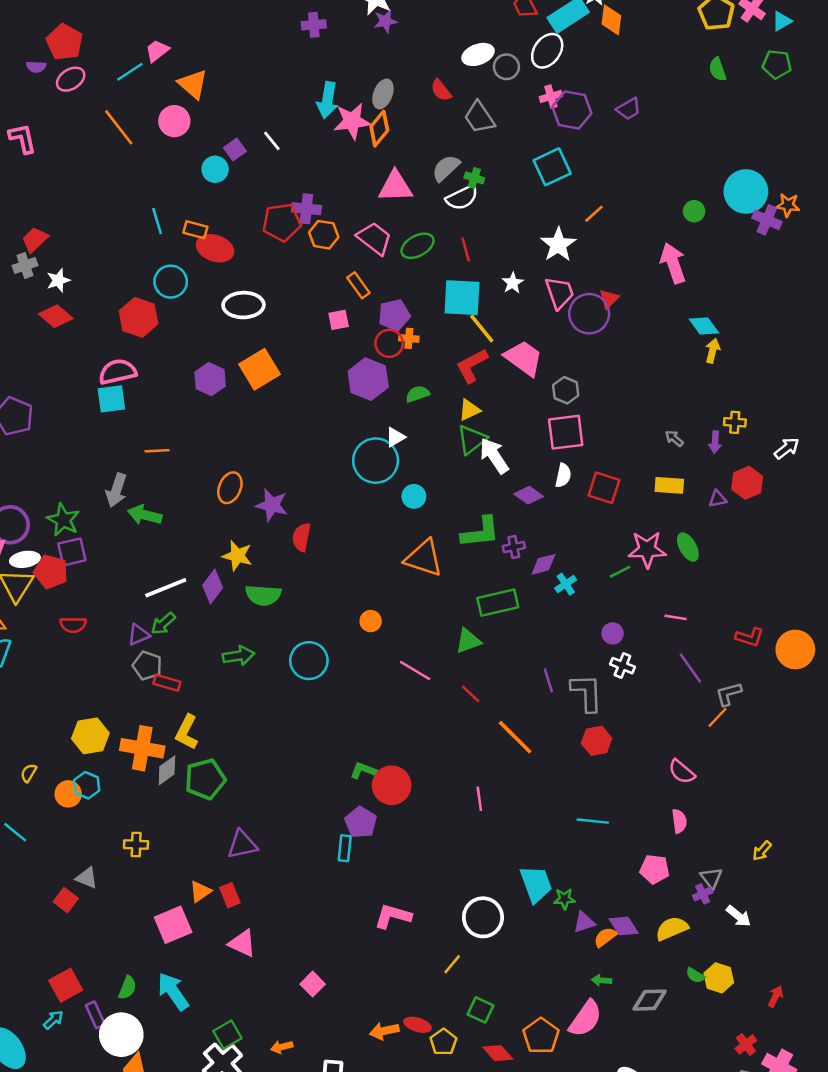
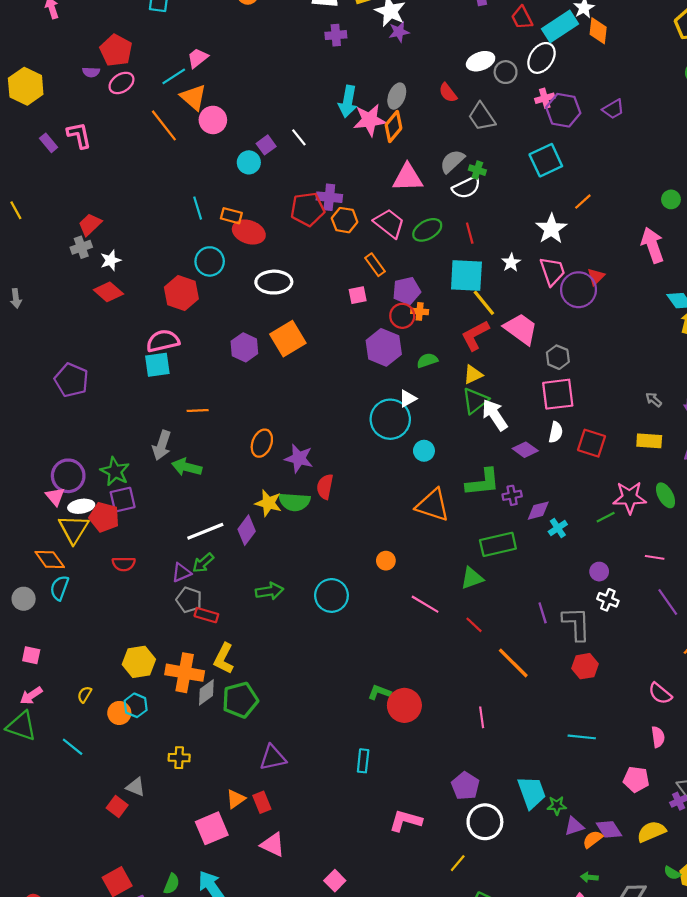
orange triangle: (193, 84) -> (193, 97), moved
green semicircle: (263, 595) -> (294, 502), moved
purple pentagon: (361, 822) -> (465, 786), moved

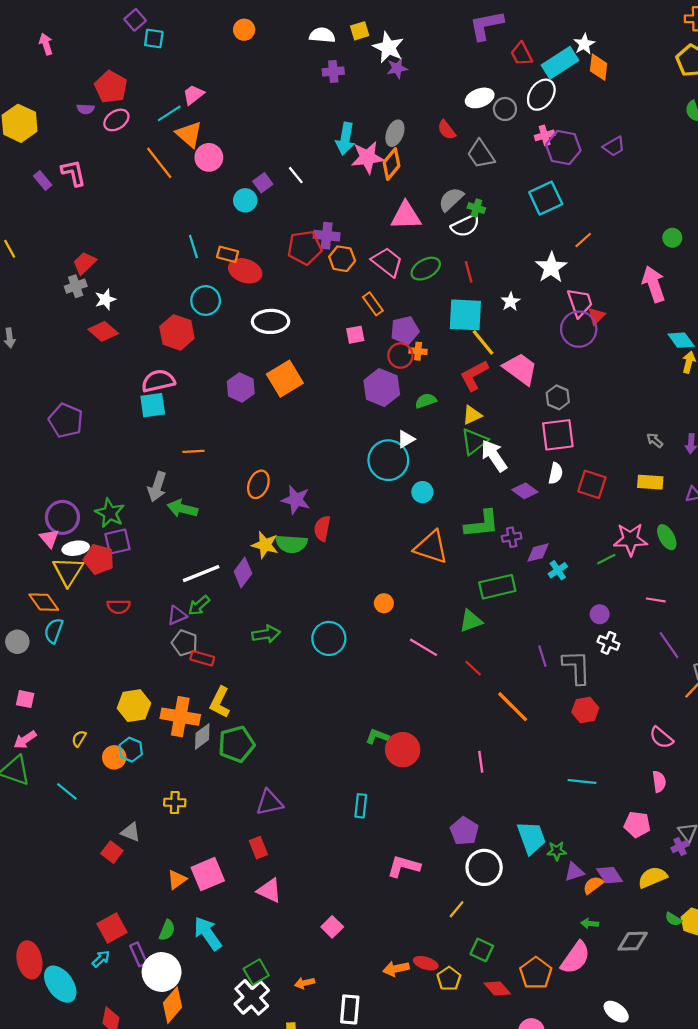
pink trapezoid: (552, 271) -> (580, 303), moved
orange triangle: (236, 799) -> (177, 880), moved

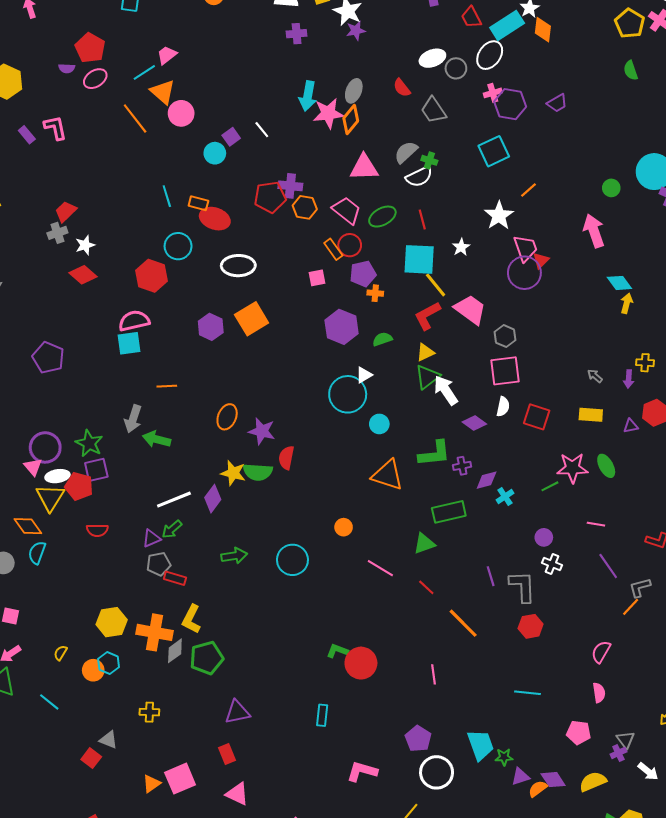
red circle: (400, 356) -> (350, 245), moved
gray pentagon: (185, 643) -> (159, 564), turned -30
pink semicircle: (661, 738) -> (601, 652), turned 80

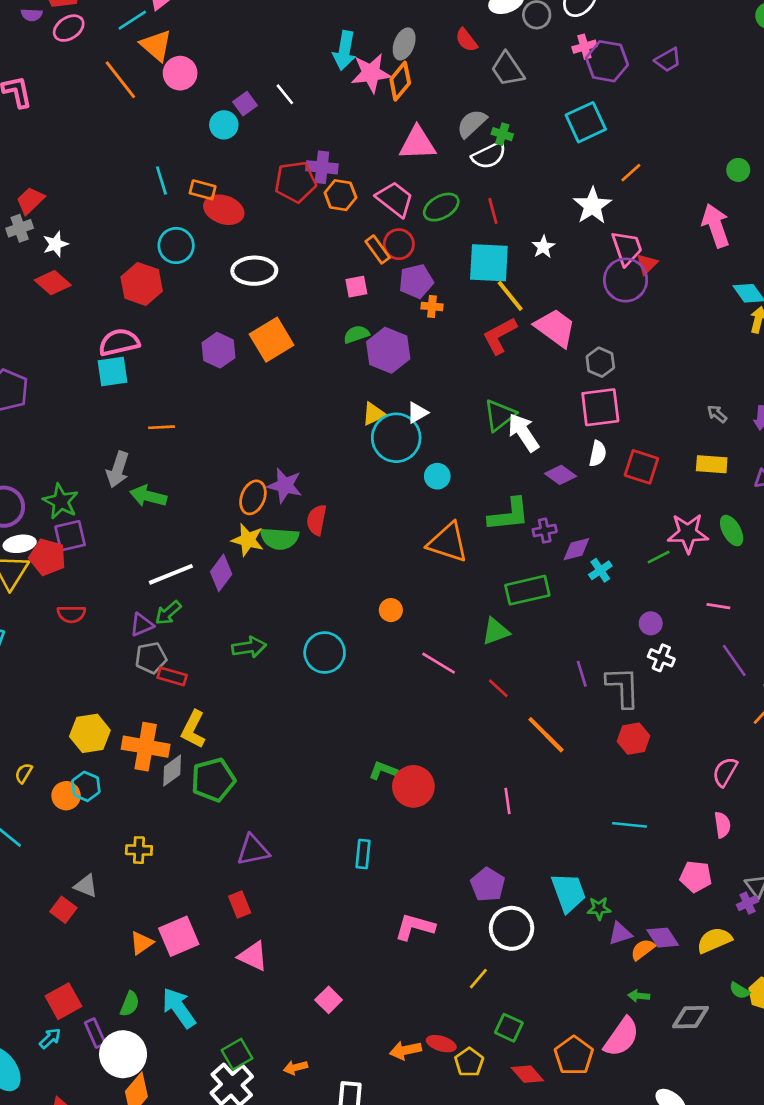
green semicircle: (382, 339) -> (356, 334), moved
yellow triangle: (425, 352) -> (374, 414), moved
orange ellipse: (227, 417) -> (253, 497), moved

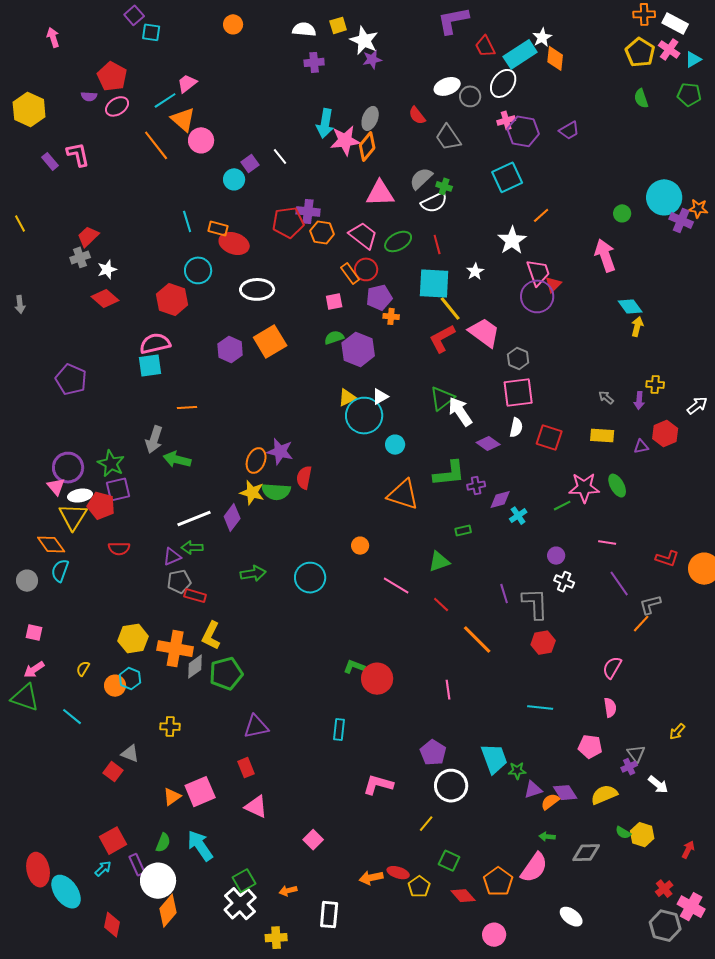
green rectangle: (527, 590) -> (463, 531), size x0.5
green arrow: (168, 613) -> (192, 548), turned 40

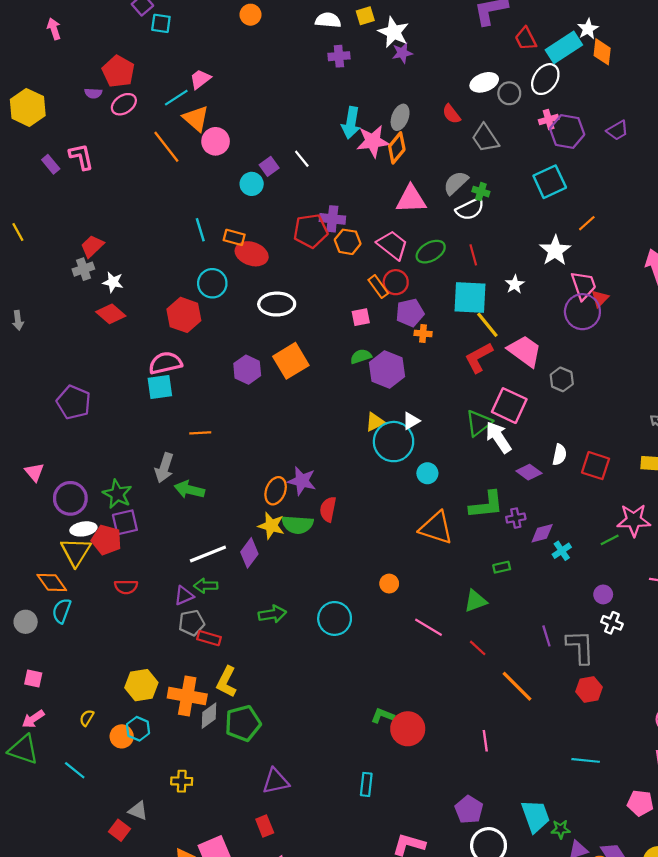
white star: (107, 269) -> (113, 282), turned 30
pink square: (518, 393) -> (509, 406), moved, turned 32
pink triangle: (56, 487) -> (34, 472), moved

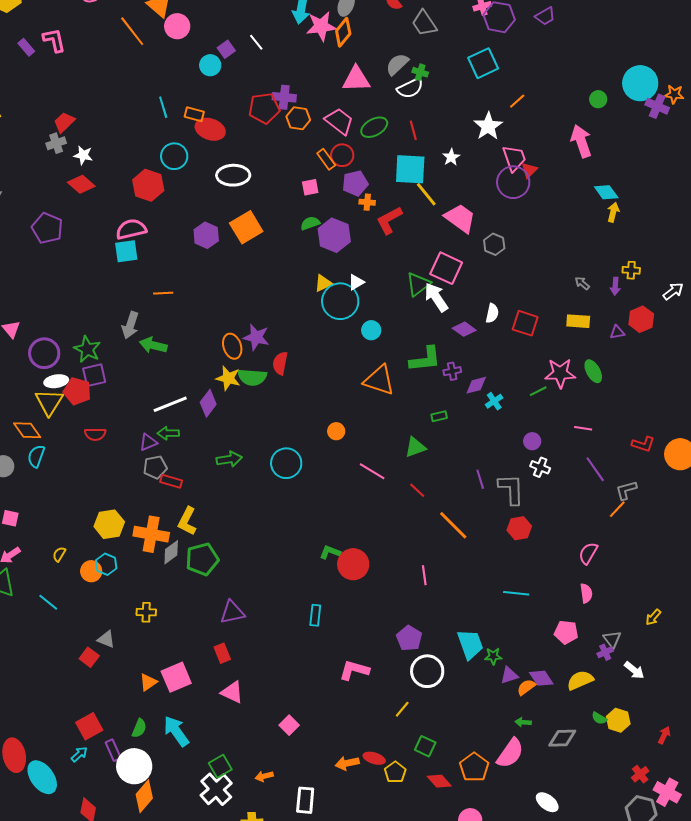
red L-shape: (479, 358) -> (389, 220), moved
purple pentagon: (74, 402) -> (47, 228), moved
orange ellipse: (276, 491) -> (232, 346), turned -40

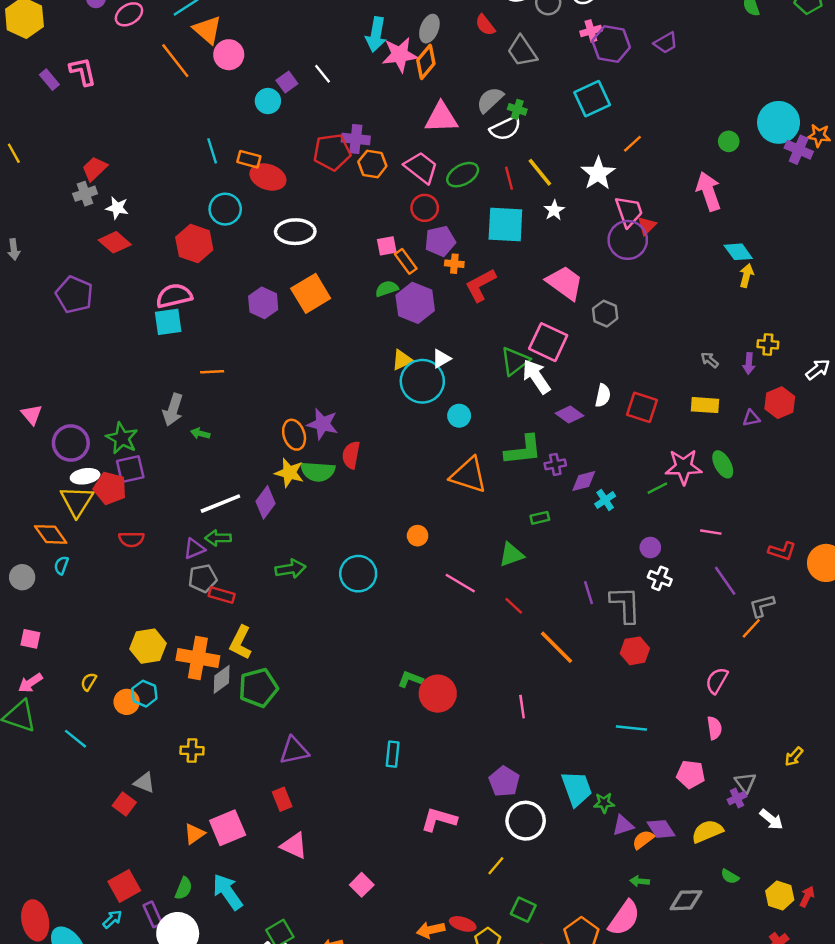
orange rectangle: (326, 159) -> (406, 261), moved
yellow line: (426, 194) -> (540, 172), moved
green arrow: (153, 345) -> (200, 434), size x0.6
cyan semicircle: (36, 456) -> (61, 565), size x0.7
yellow hexagon: (618, 720) -> (780, 895), moved

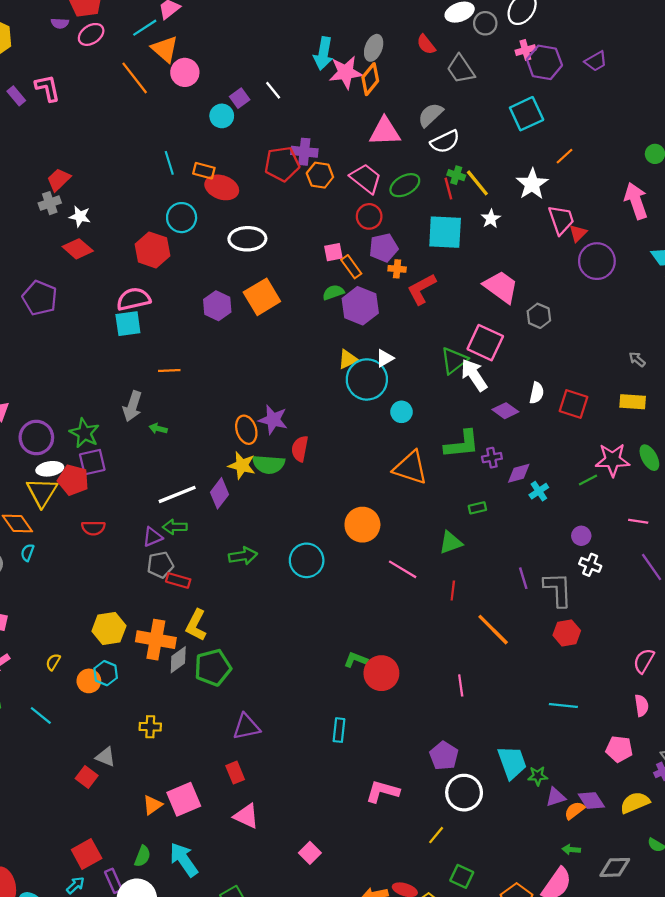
green cross: (517, 109) -> (456, 175), moved
purple circle: (628, 240) -> (597, 261), moved
orange circle: (418, 536) -> (362, 525), size x1.8
red line: (514, 606) -> (453, 590), turned 54

